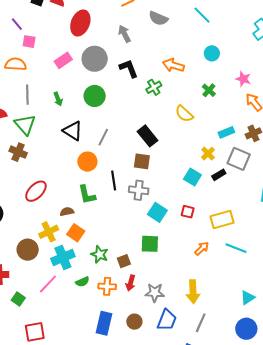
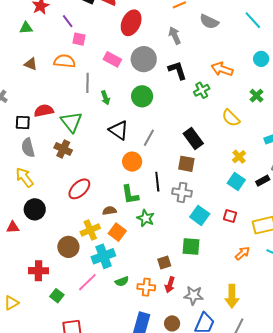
pink rectangle: (63, 60) -> (112, 59), turned 60
gray line: (27, 95) -> (87, 83), moved
yellow cross: (208, 154) -> (239, 157), moved
green star: (99, 254) -> (146, 218), moved

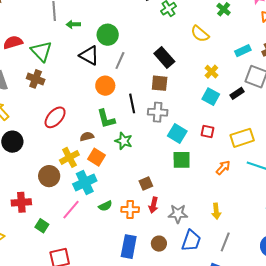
green circle: (142, 96) -> (108, 35), moved
green arrow: (105, 98) -> (73, 24), turned 112
green square: (191, 246) -> (182, 160), moved
yellow arrow: (232, 296) -> (216, 211), size x0.7

